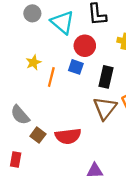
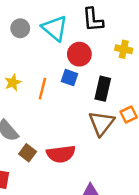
gray circle: (32, 13) -> (20, 28), moved
yellow star: (33, 62) -> (13, 83), moved

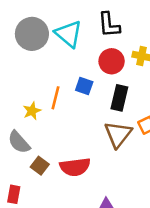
gray circle: (20, 28) -> (32, 34), size x1.6
red circle: (79, 54) -> (112, 61), moved
yellow star: (13, 83) -> (32, 111), moved

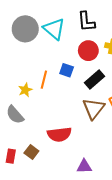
black rectangle: (119, 98) -> (95, 80), turned 36
brown square: (40, 166) -> (31, 152), moved

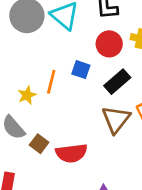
brown square: (31, 152) -> (39, 144), moved

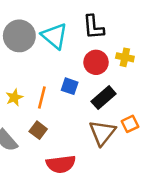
yellow star: (27, 95) -> (14, 98), moved
brown square: (39, 144) -> (38, 130), moved

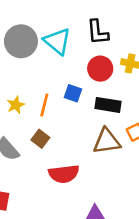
black rectangle: (104, 98) -> (108, 105), turned 50
brown triangle: (102, 133) -> (107, 141), turned 44

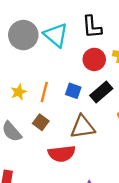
blue square: (73, 93) -> (73, 91), moved
black rectangle: (108, 105) -> (101, 92), turned -50
brown triangle: (107, 141) -> (83, 127), moved

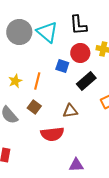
blue square: (73, 91) -> (62, 66), moved
brown triangle: (83, 127) -> (70, 111), size x0.7

